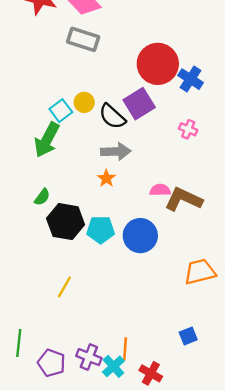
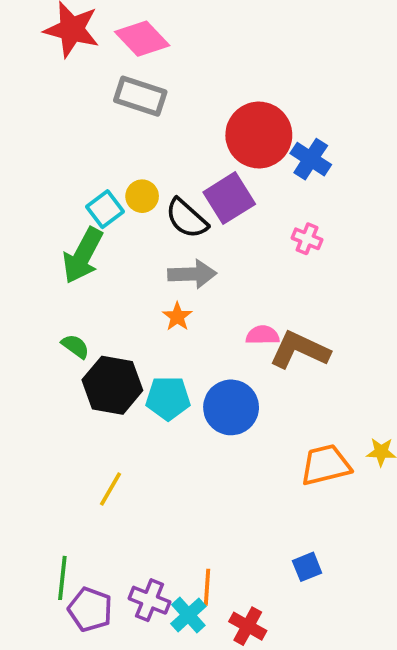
green semicircle: (42, 197) -> (75, 346), turned -90
green line: (19, 343) -> (62, 578), moved

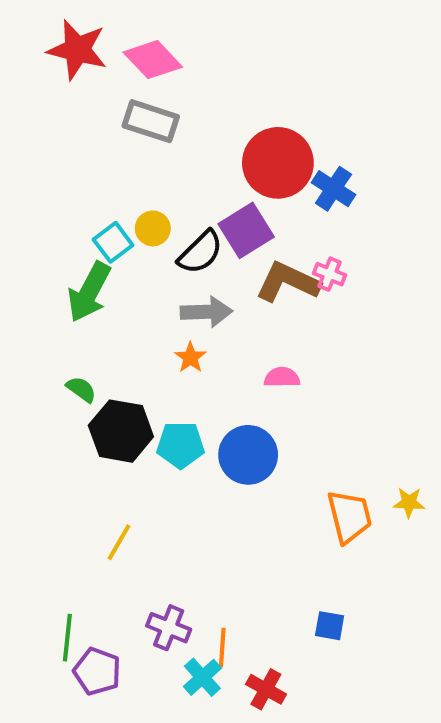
black semicircle: (187, 218) -> (200, 252), turned -87
brown L-shape: (300, 350) -> (288, 282), moved
orange trapezoid: (326, 465) -> (349, 516), turned 90
blue square: (307, 567) -> (330, 626), turned 32
purple cross: (149, 600) -> (169, 628), moved

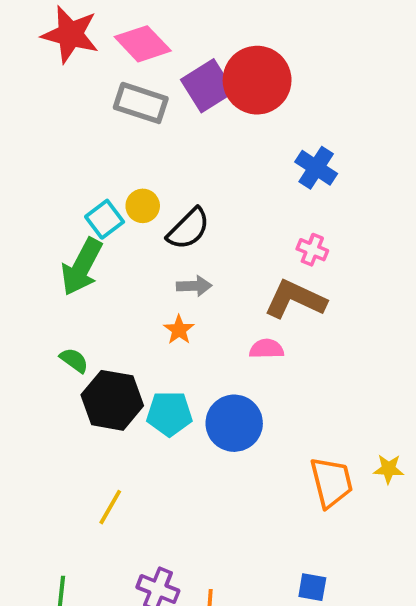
red circle: (278, 163) -> (257, 80), moved
purple square: (246, 230) -> (207, 86), moved
brown L-shape: (288, 282) -> (295, 299), moved
gray arrow: (206, 312) -> (194, 286), size x0.7

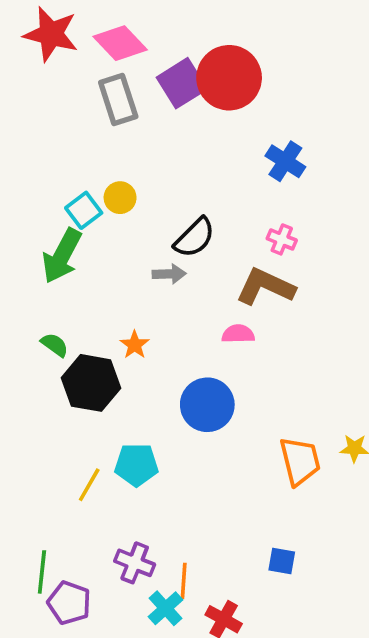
gray rectangle: (141, 103) -> (118, 100), turned 54
black semicircle: (188, 229) -> (195, 238), moved
orange star: (179, 330) -> (135, 345), moved
cyan pentagon: (169, 414) -> (136, 465), moved

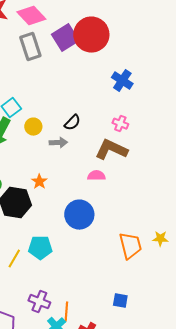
yellow circle: (120, 198) -> (33, 127), moved
black semicircle: (195, 238) -> (72, 123), size x0.7

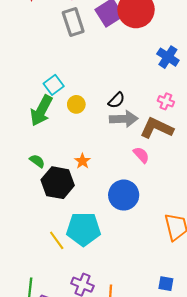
gray arrow: (58, 143) -> (124, 119), moved, size x1.5
pink semicircle: (96, 176) -> (141, 155), turned 48
cyan pentagon: (40, 248) -> (83, 229), size x1.4
yellow line: (14, 259) -> (57, 240), turned -66

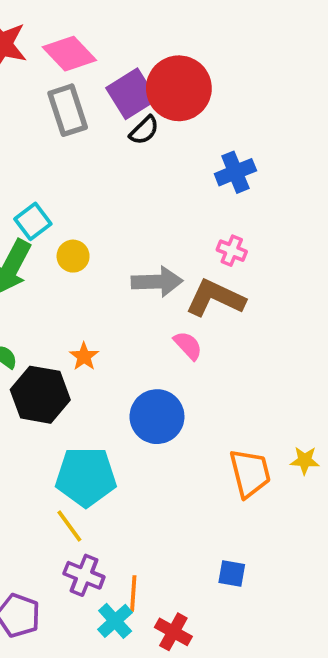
blue cross: (168, 57) -> (235, 172), turned 35
black semicircle: (116, 100) -> (144, 130), moved
yellow line: (57, 240) -> (69, 526), moved

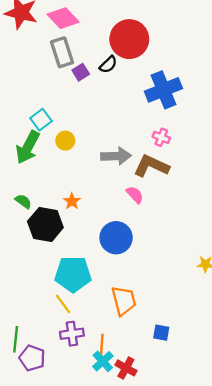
purple square: (131, 94) -> (81, 72), moved, size x0.6
blue cross: (235, 172) -> (163, 90), size x1.5
orange trapezoid: (250, 473) -> (124, 301), moved
purple cross: (84, 575) -> (72, 334), turned -30
cyan cross: (115, 621) -> (103, 361), moved

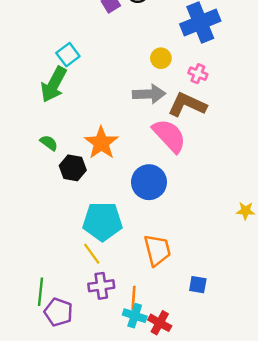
yellow circle: (65, 141) -> (161, 58), moved
pink semicircle: (135, 195) -> (169, 136), size x1.8
orange star: (72, 201) -> (101, 143), size x1.8
black hexagon: (45, 224) -> (73, 168), size x0.7
cyan cross: (103, 361) -> (135, 316), turned -30

